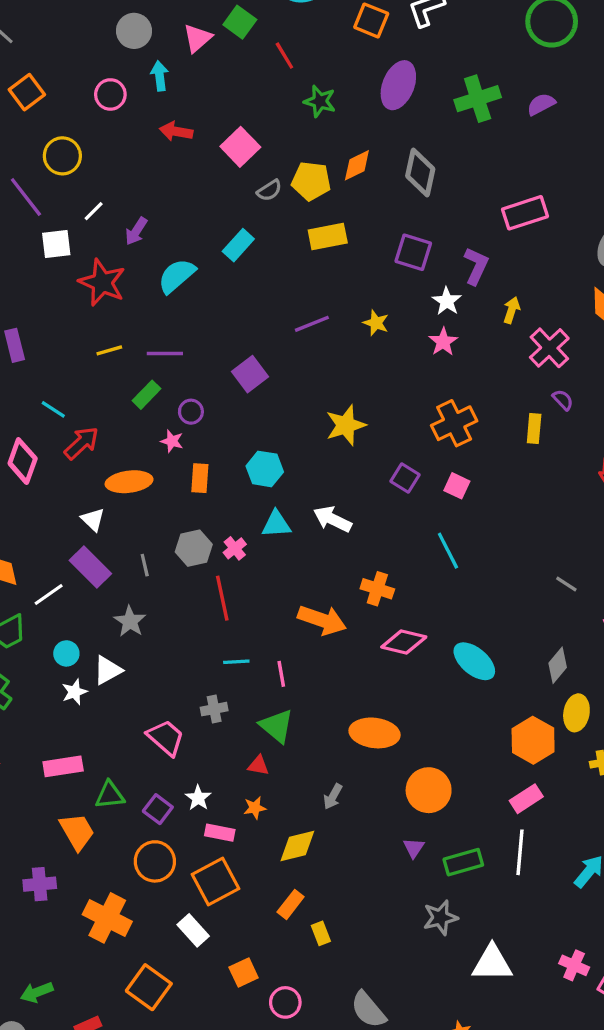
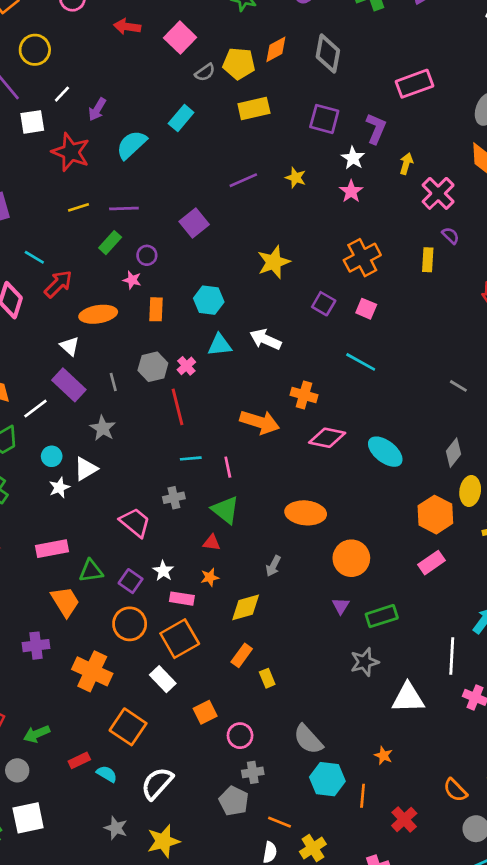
cyan line: (448, 551) -> (361, 362), turned -32
white line: (520, 852) -> (452, 656), moved

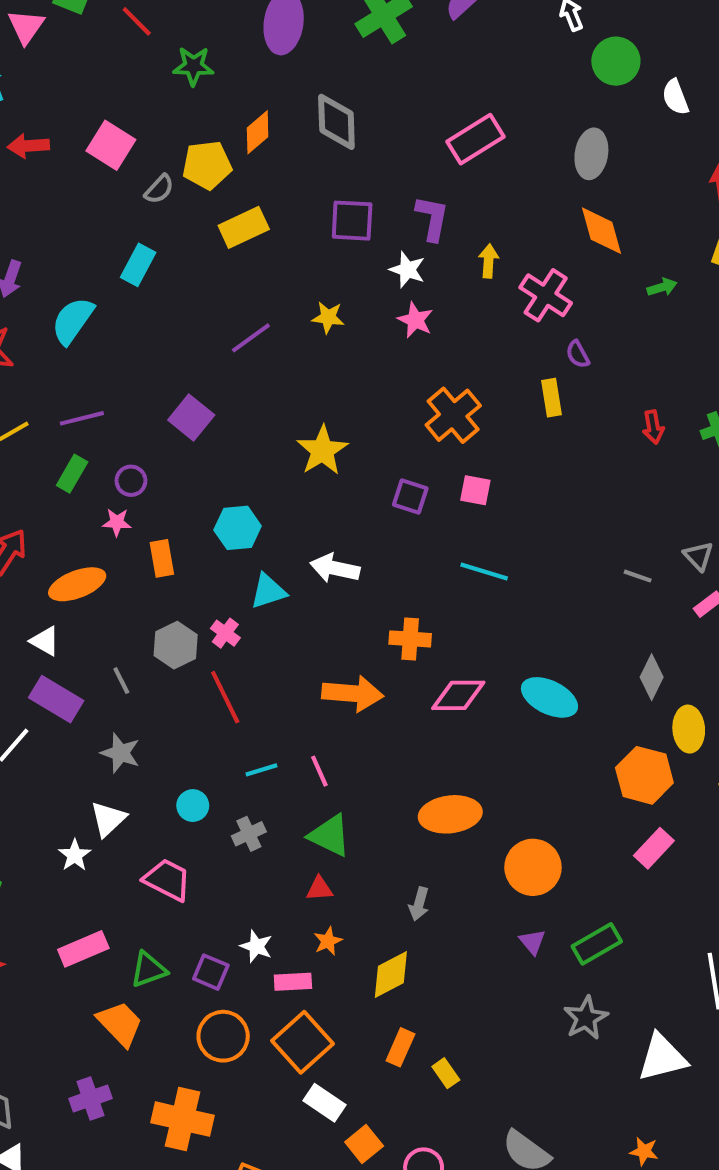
purple semicircle: (450, 236) -> (578, 354), turned -150
cyan circle: (52, 456) -> (193, 806), moved
pink trapezoid: (135, 522) -> (167, 880), moved
white rectangle: (163, 679) -> (325, 1103), moved

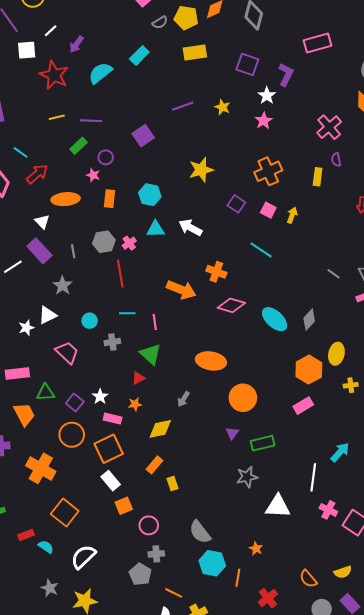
yellow arrow: (489, 261) -> (292, 215), moved
gray diamond: (652, 677) -> (309, 320), moved
red triangle: (320, 889) -> (138, 378), turned -40

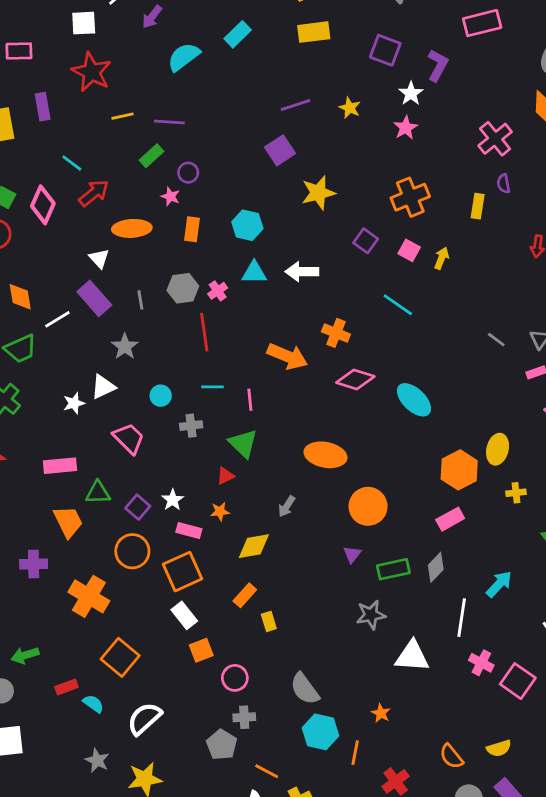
red star: (54, 75) -> (91, 72), moved
purple square: (143, 136) -> (280, 150), moved
white arrow: (190, 228) -> (302, 272), turned -30
gray diamond: (309, 320) -> (436, 567), moved

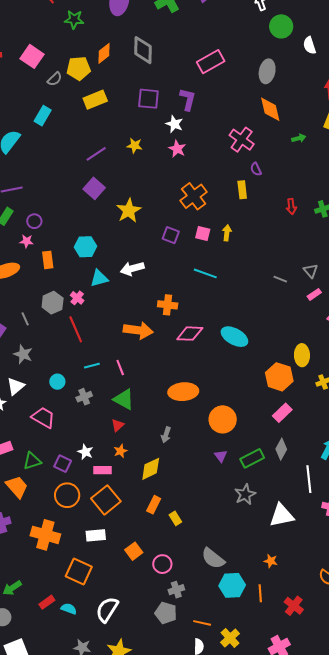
white rectangle: (184, 615) -> (96, 535), moved, turned -42

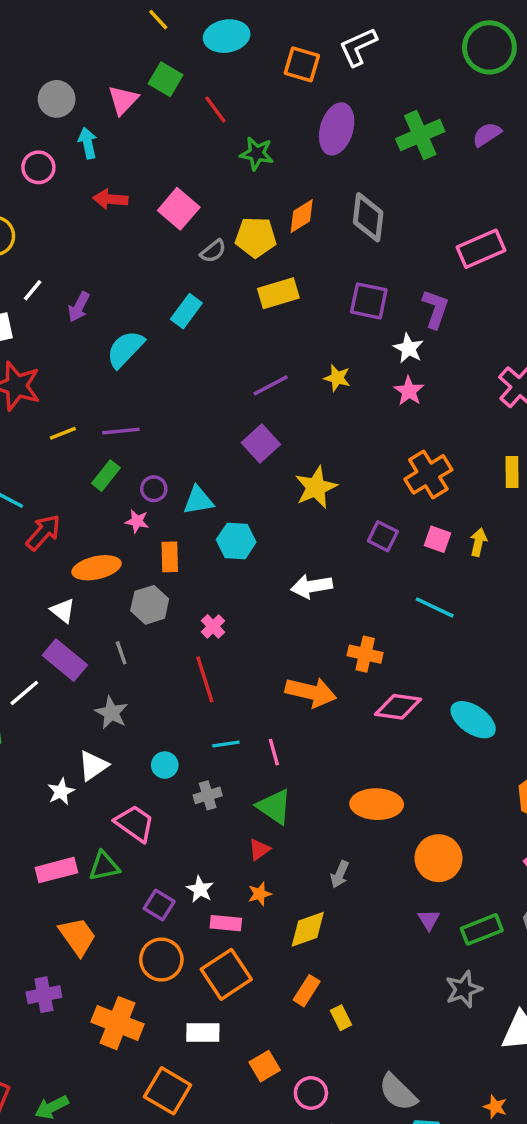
cyan triangle: (99, 278) -> (198, 500), moved
gray hexagon: (53, 303) -> (150, 605), moved
green triangle: (32, 461) -> (104, 866), moved

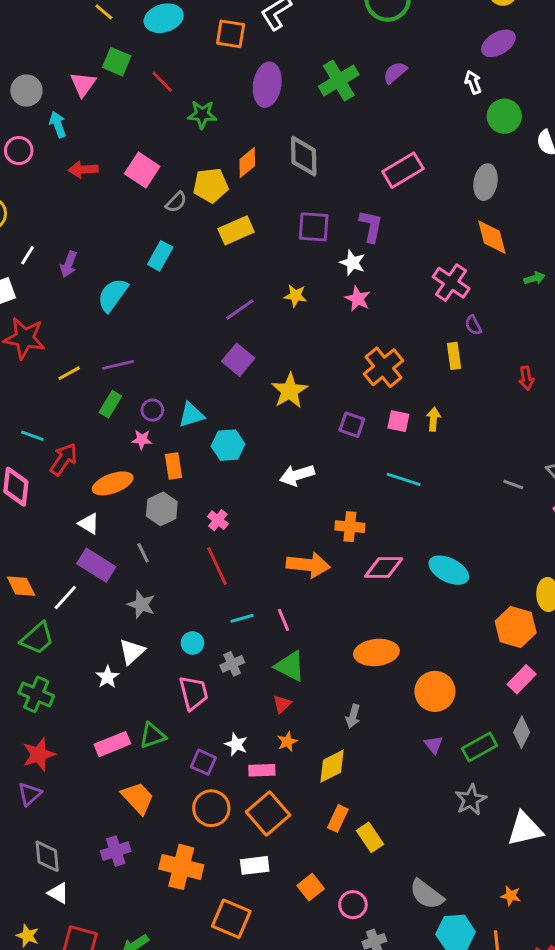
pink trapezoid: (135, 823) -> (194, 693), moved, turned 48
yellow rectangle: (341, 1018) -> (370, 837), size x1.4

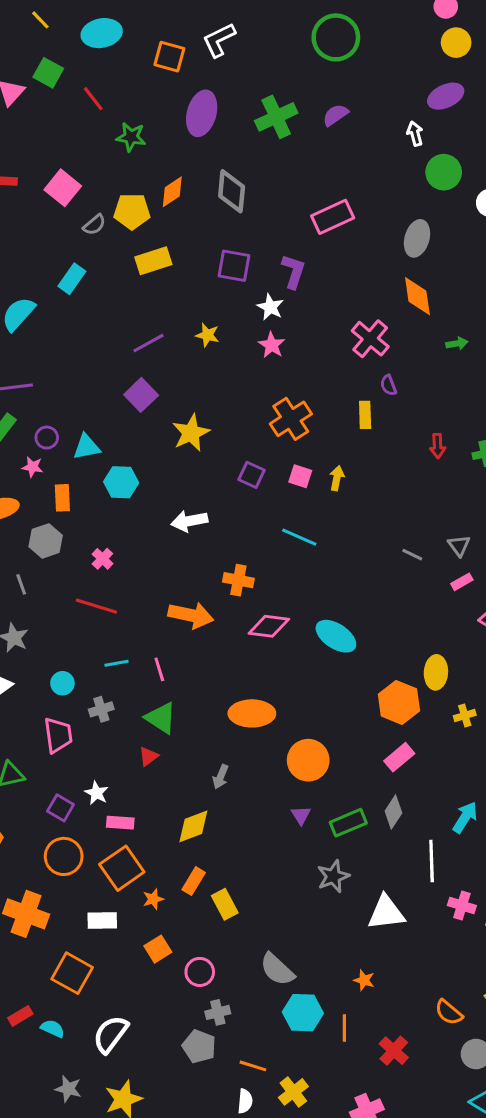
red line: (217, 566) -> (96, 606), turned -54
orange star: (287, 742) -> (153, 899), moved

